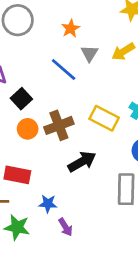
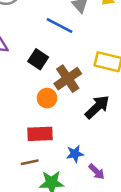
black square: (21, 99) -> (38, 59), moved
orange circle: (28, 129) -> (47, 98), moved

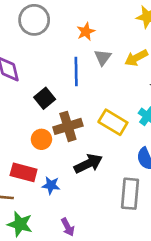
blue line: (60, 25) -> (76, 72), turned 44
blue star: (75, 154) -> (51, 185), moved

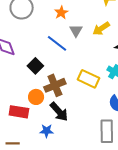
blue line: (76, 72) -> (57, 43), turned -45
black arrow: (88, 164) -> (59, 112), moved, turned 80
red rectangle: (24, 172) -> (19, 112), moved

